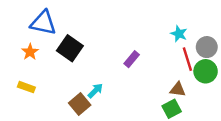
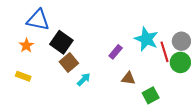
cyan star: (179, 34) -> (146, 39), moved, size x1.6
brown triangle: (178, 89) -> (128, 78), moved
brown square: (80, 104) -> (69, 62), moved

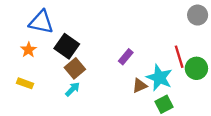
cyan star: (146, 39) -> (159, 78), moved
gray circle: (181, 41) -> (198, 15), moved
brown triangle: (128, 78) -> (140, 86), turned -32
cyan arrow: (84, 79) -> (72, 89), moved

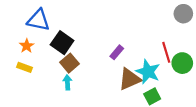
yellow rectangle: (25, 83) -> (24, 67), moved
brown triangle: (140, 86) -> (130, 79), size x1.6
cyan arrow: (72, 89) -> (67, 82), turned -48

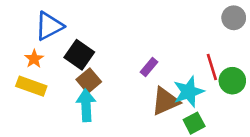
blue triangle: (38, 20) -> (49, 26), turned -40
yellow rectangle: (24, 67) -> (31, 86), size x1.5
cyan star: (148, 72) -> (189, 92), turned 30
cyan arrow: (67, 82) -> (86, 105), size x1.6

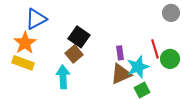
black square: (79, 55) -> (79, 37), moved
orange star: (34, 59) -> (25, 43), size x1.6
purple rectangle: (149, 67) -> (120, 53), moved, turned -48
brown square: (89, 81) -> (74, 54), moved

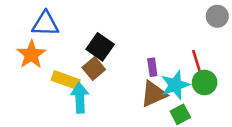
blue triangle: (36, 19) -> (45, 24), turned 30
green circle: (170, 59) -> (205, 82), moved
yellow rectangle: (23, 63) -> (66, 80), moved

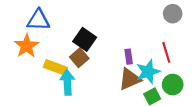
gray circle: (217, 16) -> (173, 14), moved
green circle: (205, 82) -> (173, 85), moved

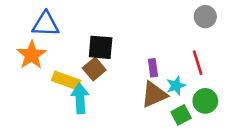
black square: (85, 39) -> (101, 47), turned -30
cyan star: (148, 72) -> (176, 86), size x0.7

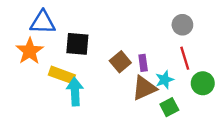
gray circle: (205, 17) -> (182, 25), moved
black square: (101, 47) -> (77, 44), moved
brown square: (94, 69) -> (120, 62), moved
green circle: (205, 101) -> (203, 83), moved

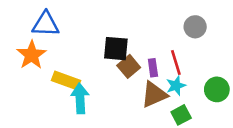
black square: (77, 44) -> (116, 49), moved
red line: (185, 58) -> (176, 63), moved

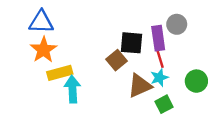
black square: (116, 49) -> (132, 43), moved
orange star: (32, 55) -> (44, 50), moved
purple rectangle: (153, 68) -> (158, 38), moved, size x1.5
yellow rectangle: (66, 80) -> (60, 73), turned -35

